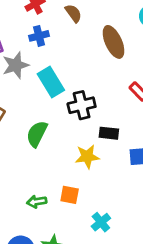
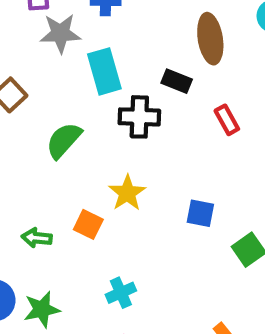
black rectangle: (109, 133) -> (177, 81), moved
yellow star: (87, 157) -> (127, 193), turned 30
orange square: (70, 195) -> (88, 224), moved

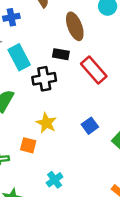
red rectangle: (227, 120) -> (94, 70), size x1.6
blue square: (200, 213) -> (90, 126), turned -35

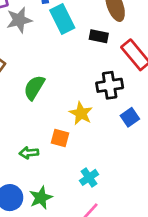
cyan rectangle: (19, 57) -> (62, 19), moved
black cross: (44, 79) -> (110, 85), moved

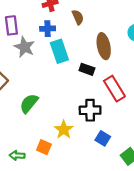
gray star: (19, 20) -> (24, 47), turned 30
blue square: (130, 117) -> (103, 138), turned -32

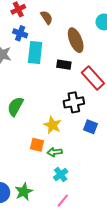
blue cross: (48, 29) -> (20, 33), turned 32
cyan rectangle: (59, 51) -> (35, 52), turned 35
green arrow: (17, 155) -> (55, 152), moved

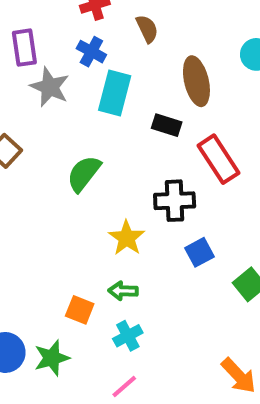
green semicircle: (15, 106) -> (84, 174), moved
blue square: (90, 127) -> (200, 252), turned 32
orange square: (37, 145) -> (80, 310), moved

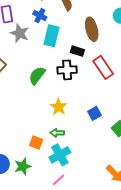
black cross: (175, 201) -> (67, 70), moved
cyan cross: (128, 336) -> (60, 155), size x1.5

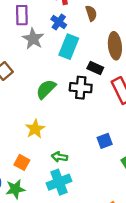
yellow star: (59, 107) -> (35, 129), moved
orange square: (36, 143) -> (22, 162), moved

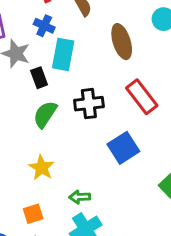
black rectangle: (95, 68) -> (39, 78), moved, turned 56
blue square: (105, 141) -> (123, 148), moved, size x1.5
orange square: (22, 162) -> (33, 214), turned -35

